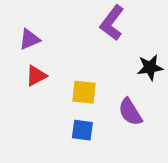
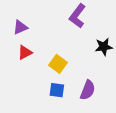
yellow square: (84, 92) -> (58, 64), turned 30
purple semicircle: (130, 112) -> (88, 90), moved, turned -126

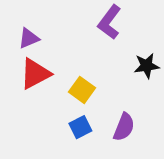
red triangle: (25, 52) -> (35, 74), size x1.5
blue square: (57, 90) -> (80, 127), turned -35

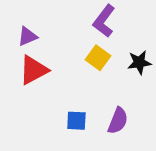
yellow square: (82, 90) -> (98, 58), moved
blue square: (80, 127) -> (76, 121), turned 30

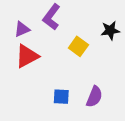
purple L-shape: (104, 21) -> (51, 17), moved
black star: (139, 62) -> (110, 30), moved

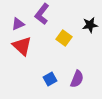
red triangle: (27, 56) -> (22, 46), turned -50
blue square: (61, 97) -> (50, 79), turned -32

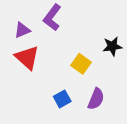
black star: (90, 25) -> (112, 46), moved
yellow square: (64, 38) -> (81, 64), moved

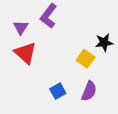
purple triangle: (22, 30) -> (21, 27), turned -35
yellow square: (81, 64) -> (86, 59), moved

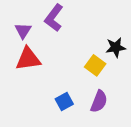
red triangle: (25, 53) -> (28, 59), turned -50

